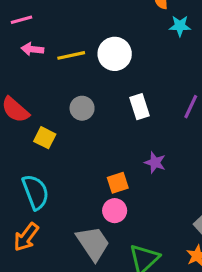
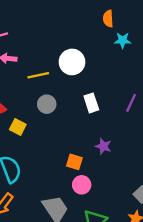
yellow line: (71, 55) -> (38, 75), moved
orange square: (118, 183) -> (74, 162), turned 35
pink circle: (115, 211) -> (82, 185), moved

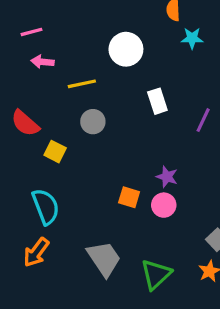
white circle: (72, 62) -> (126, 49), moved
white rectangle: (91, 103) -> (157, 101), moved
pink circle: (82, 185) -> (164, 205), moved

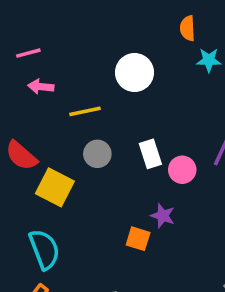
white rectangle: (157, 101) -> (150, 154), moved
yellow square: (55, 152) -> (55, 187), size x1.5
purple star: (167, 177) -> (163, 216), moved
pink circle: (164, 205) -> (182, 170), moved

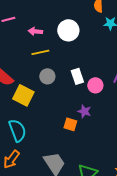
pink arrow: (41, 87) -> (35, 31), moved

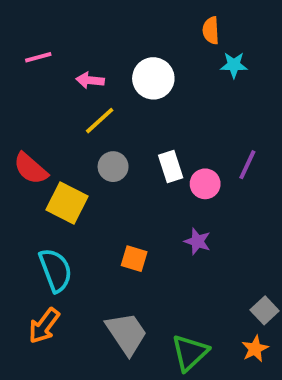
yellow line: (40, 52) -> (100, 121), turned -30
purple star: (84, 111) -> (197, 241), moved
orange square: (70, 124) -> (134, 259), moved

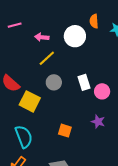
orange semicircle: (211, 30) -> (94, 21), moved

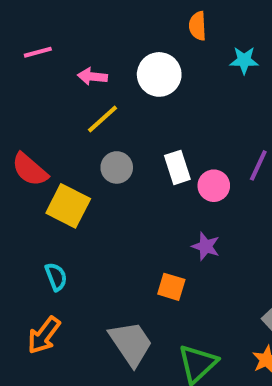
orange semicircle: (94, 21) -> (198, 26), moved
orange square: (65, 131) -> (171, 287), moved
cyan semicircle: (24, 137) -> (56, 277), size x0.6

